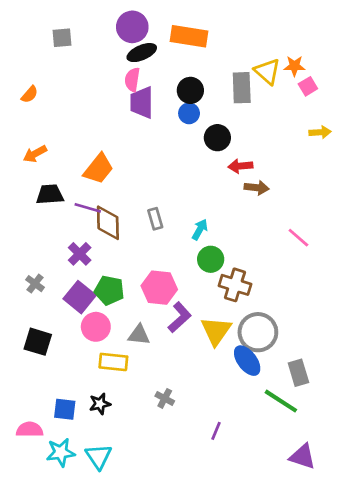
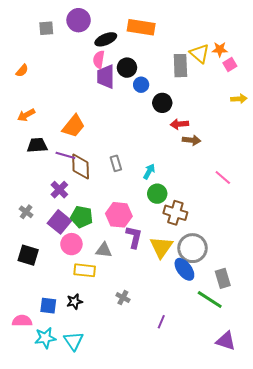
purple circle: (132, 27) -> (79, 20), moved
black circle: (190, 90) -> (127, 68), moved
purple L-shape: (180, 317) -> (134, 237), turned -35

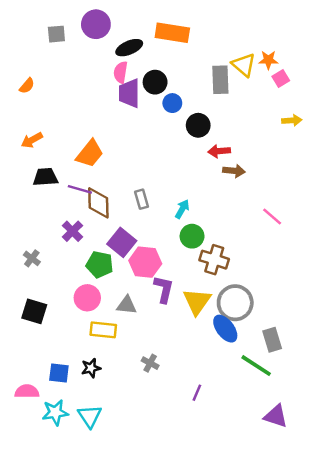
purple square: (59, 222) -> (122, 242), moved

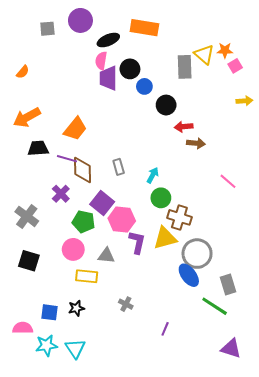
orange arrow: (32, 140) -> (27, 117), size x1.5
gray cross: (32, 258) -> (27, 216), size x1.6
yellow triangle: (197, 301) -> (165, 238), moved, turned 40

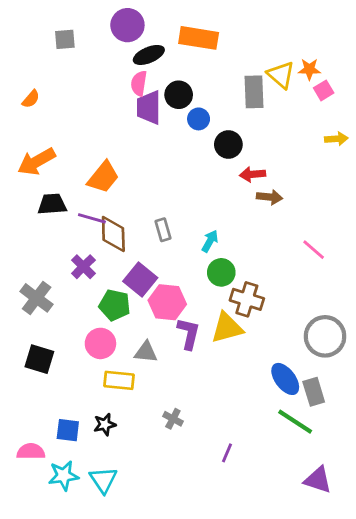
purple circle: (80, 20) -> (127, 25), moved
gray circle: (197, 254) -> (325, 336), moved
blue ellipse: (189, 275) -> (285, 379), moved

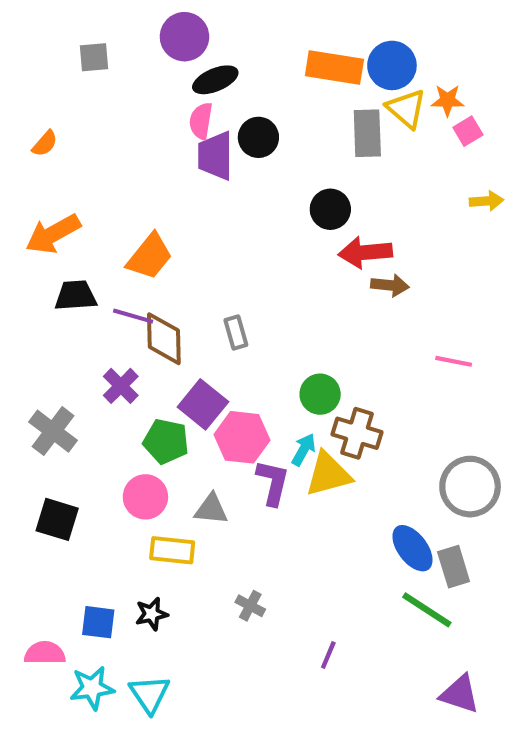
orange rectangle: (199, 38) -> (334, 67), moved
blue circle: (199, 119) -> (392, 65), moved, size x1.5
red arrow: (253, 174) -> (365, 252), size x1.4
cyan arrow: (210, 241) -> (304, 450), moved
pink line: (314, 250) -> (454, 361), turned -30

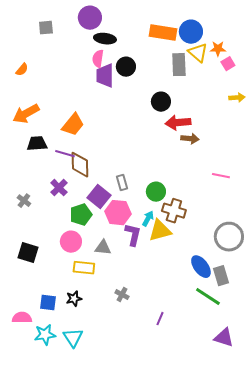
black ellipse: (215, 80) -> (105, 39), turned 30
gray rectangle: (236, 333) -> (122, 183), moved
gray cross: (53, 431) -> (24, 201), moved, size x0.6
green pentagon: (166, 441) -> (81, 215), turned -30

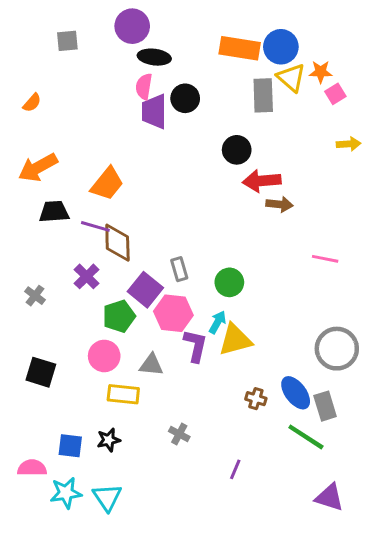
brown cross: (174, 211) -> (256, 399), moved, size x0.6

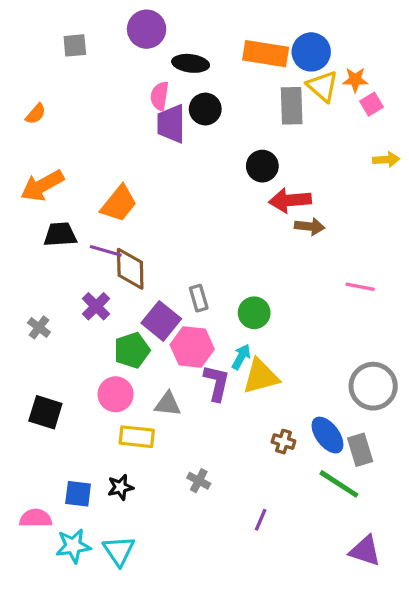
black ellipse: (154, 57) -> (191, 63), moved

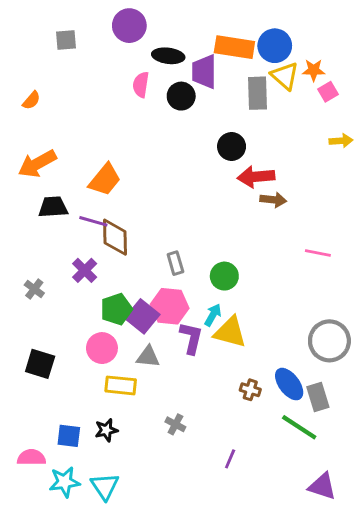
purple trapezoid: (171, 124) -> (204, 72), moved
purple square: (161, 321) -> (142, 316), moved
yellow triangle: (261, 376) -> (230, 332), turned 30

